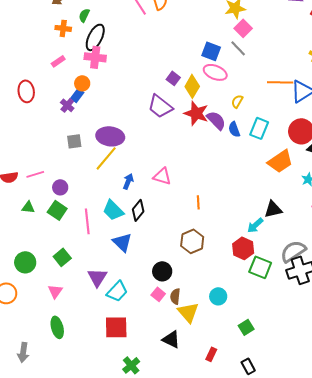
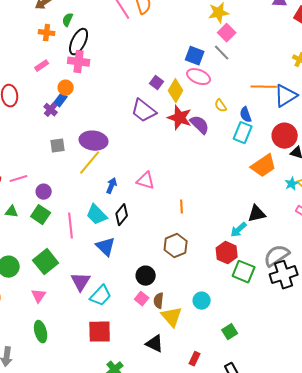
yellow semicircle: (237, 101) -> (221, 106), turned -64
blue semicircle: (234, 129) -> (246, 115), moved
green square: (62, 257) -> (46, 262), size x1.4

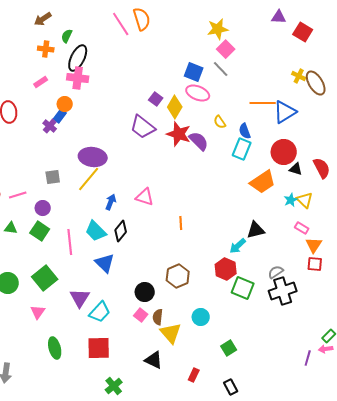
gray square: (58, 146) -> (53, 177), moved
brown hexagon: (176, 246) -> (178, 276), moved
gray semicircle: (277, 256) -> (276, 272), size x0.6
green ellipse: (41, 332) -> (55, 348), moved

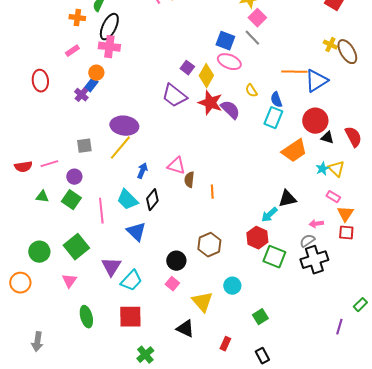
brown semicircle: (158, 317) -> (189, 180), moved
pink arrow: (326, 349) -> (316, 224), moved

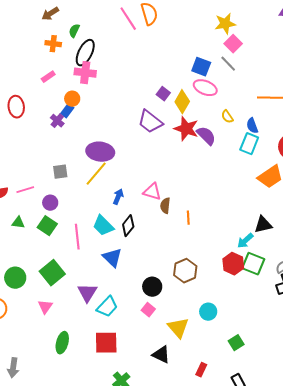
green square: (274, 257) -> (253, 264), moved
green ellipse: (86, 317) -> (62, 343), turned 30

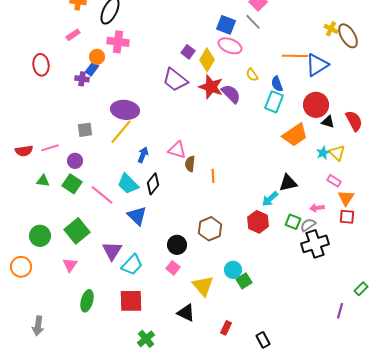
pink cross: (85, 73) -> (118, 42), moved
purple cross: (57, 121) -> (82, 79), turned -32
pink line: (77, 237) -> (102, 195), turned -45
green square: (253, 264) -> (293, 222), moved, size x0.7
green square: (236, 343) -> (244, 281), moved

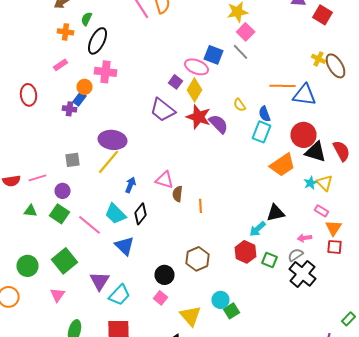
pink ellipse: (230, 46) -> (196, 67), moved
blue triangle: (317, 65) -> (304, 95), turned 40
black triangle: (328, 122) -> (316, 152), size x1.6
green square: (293, 222) -> (270, 260), moved
black cross: (315, 244) -> (302, 274), turned -32

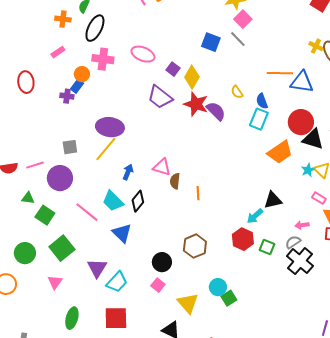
pink ellipse: (196, 67) -> (143, 54), moved
purple circle: (62, 191) -> (60, 178), size x1.6
green square: (60, 214) -> (45, 215), moved

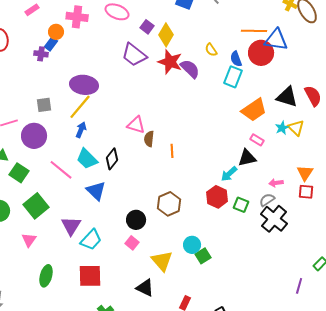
red circle: (301, 122) -> (261, 53), moved
blue arrow: (128, 172) -> (81, 130), moved
pink rectangle: (319, 198) -> (257, 140), moved

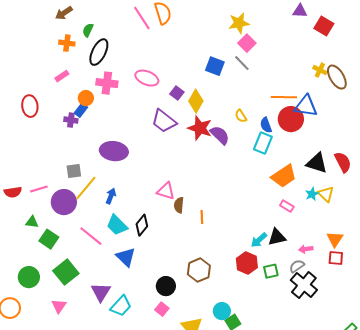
yellow line: (80, 107) -> (86, 188), moved
black triangle: (247, 158) -> (277, 237), moved
green square: (241, 205) -> (271, 271), turned -35

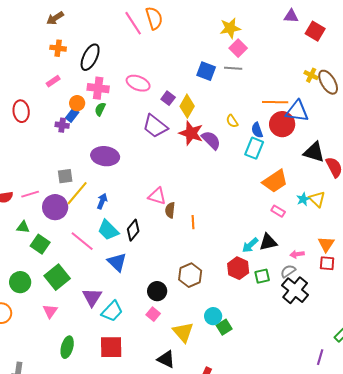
green semicircle: (88, 30) -> (100, 109), moved
gray line: (242, 63) -> (233, 68), turned -42
black triangle: (317, 163) -> (314, 152), moved

